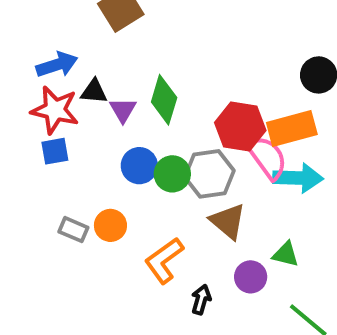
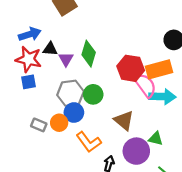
blue circle: (139, 166) -> (74, 113), moved
gray hexagon: (209, 174) -> (70, 93), moved
orange L-shape: (164, 260) -> (89, 142), turned -90
purple circle: (251, 277) -> (136, 151), size x1.5

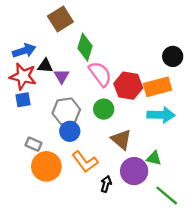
green diamond: (89, 54) -> (85, 47), moved
pink semicircle: (145, 85) -> (100, 74), moved
green circle: (93, 94) -> (104, 109), moved
orange circle: (59, 123) -> (46, 166), moved, size x1.6

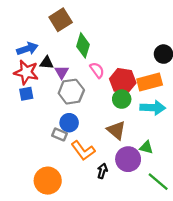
pink semicircle: (100, 74) -> (97, 70), size x0.7
green circle: (104, 109) -> (122, 99), moved
gray hexagon: (66, 111) -> (71, 92), moved
gray rectangle: (34, 144) -> (59, 134), moved
orange circle: (46, 166) -> (48, 181), moved

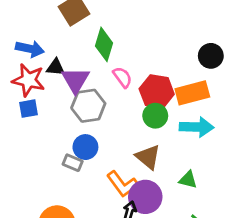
blue arrow: (27, 49) -> (30, 49), turned 30
purple triangle: (62, 72) -> (75, 80), size x1.5
orange L-shape: (83, 151) -> (122, 184), moved
purple circle: (128, 159) -> (145, 197), moved

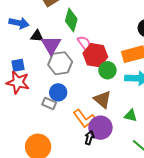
red star: (28, 80) -> (18, 82), moved
red hexagon: (157, 91) -> (95, 55), moved

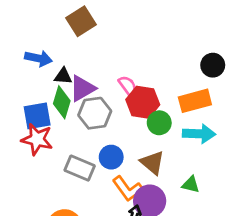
green diamond: (71, 20) -> (62, 102), moved
purple triangle: (51, 45) -> (82, 88), turned 30
blue square: (18, 65) -> (37, 116), size x1.5
blue circle: (58, 92) -> (111, 157), moved
gray rectangle: (49, 103) -> (80, 168), size x1.5

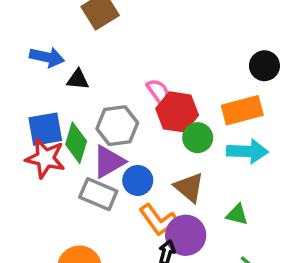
purple triangle: (82, 88) -> (109, 162), moved
green diamond: (62, 102) -> (76, 143), moved

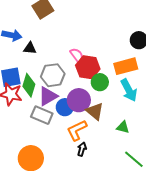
cyan arrow: (247, 151) -> (129, 90), turned 60
orange L-shape: (158, 220) -> (77, 130), turned 100
purple circle: (186, 235) -> (79, 100), moved

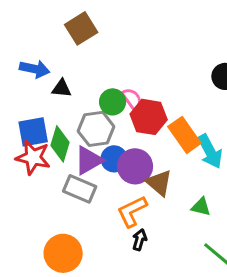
orange rectangle: (126, 66) -> (184, 135), moved, turned 70
green circle: (100, 82) -> (113, 102), moved
blue circle: (65, 107) -> (114, 159), moved

